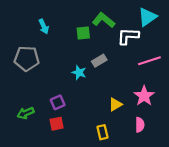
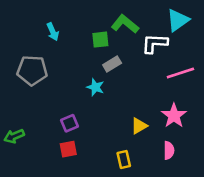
gray rectangle: (99, 61) -> (112, 64), moved
green arrow: (26, 113) -> (14, 136), moved

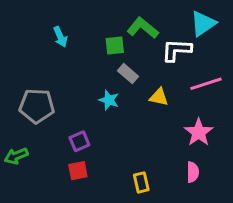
gray rectangle: (112, 64) -> (128, 74), turned 72
gray pentagon: (32, 70) -> (37, 106), moved
yellow triangle: (139, 126) -> (159, 97), moved, turned 42

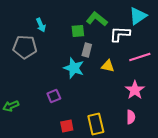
gray rectangle: (128, 74) -> (87, 50), turned 64
cyan star: (109, 100) -> (74, 68), size x1.5
gray pentagon: (37, 106) -> (25, 47), moved
red square: (78, 171) -> (67, 126), moved
yellow rectangle: (141, 182) -> (96, 124), size x1.5

